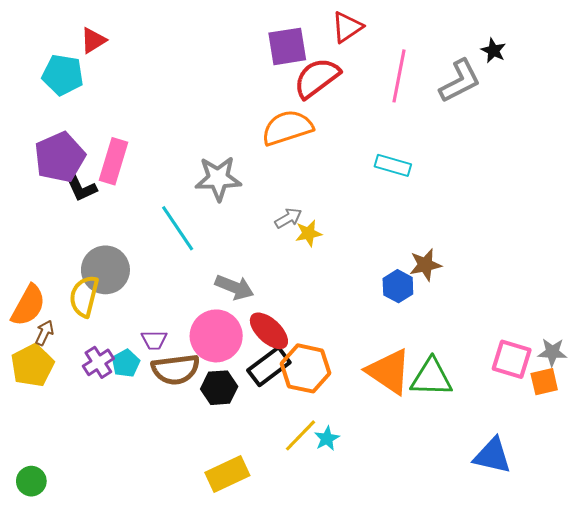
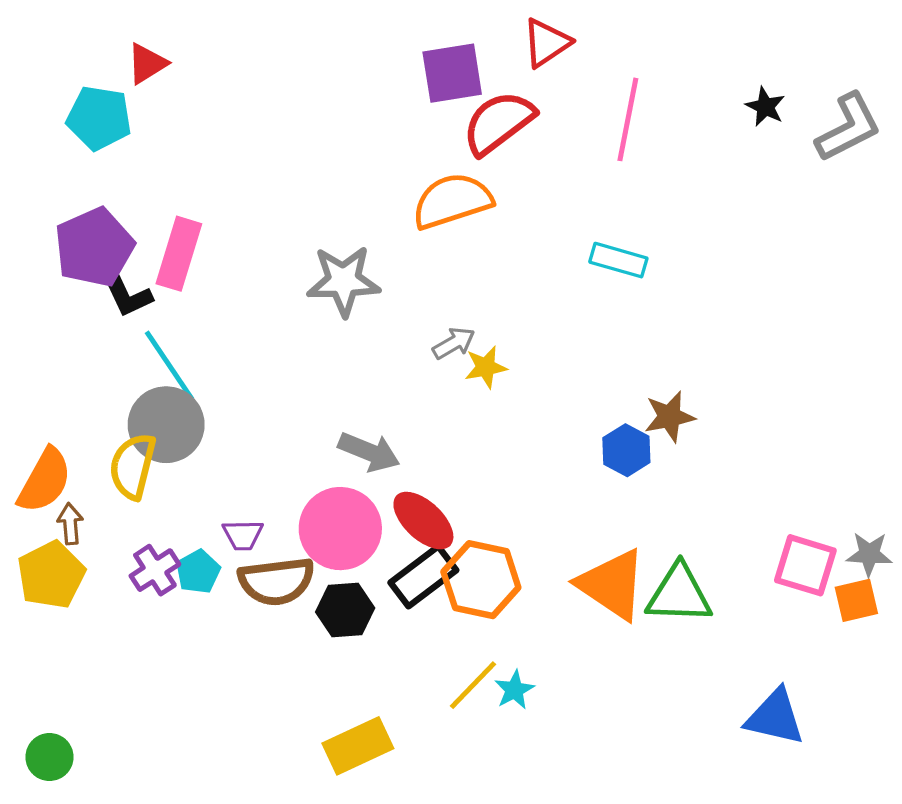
black star: (493, 51) -> (765, 107), moved
gray L-shape: (460, 81) -> (848, 127), moved
cyan line: (178, 228) -> (169, 366), moved
brown arrow: (45, 333) -> (70, 524), turned -30

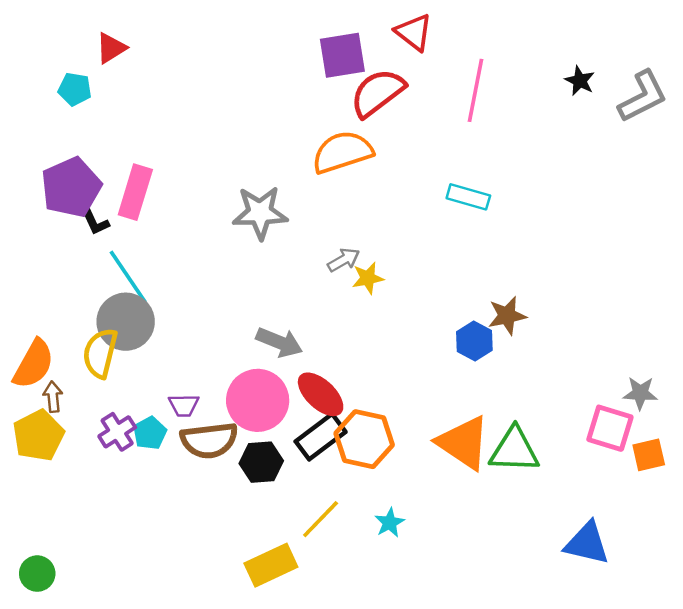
red triangle: (546, 43) -> (414, 32), turned -48
cyan pentagon: (99, 118) -> (75, 89), size x0.7
black L-shape: (126, 294) -> (95, 222), size x0.7
gray star: (869, 554) -> (640, 393), moved
yellow line: (473, 685) -> (321, 519), moved

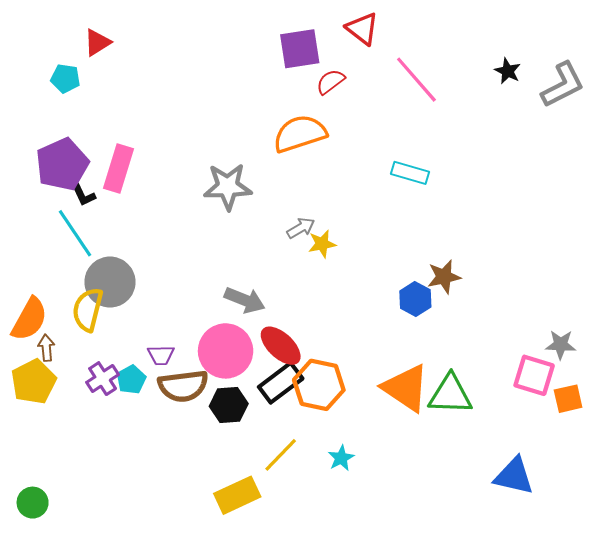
pink line: (476, 90) -> (416, 80), turned -52
red semicircle: (377, 93) -> (331, 82), size x0.6
cyan line: (128, 277) -> (75, 233), moved

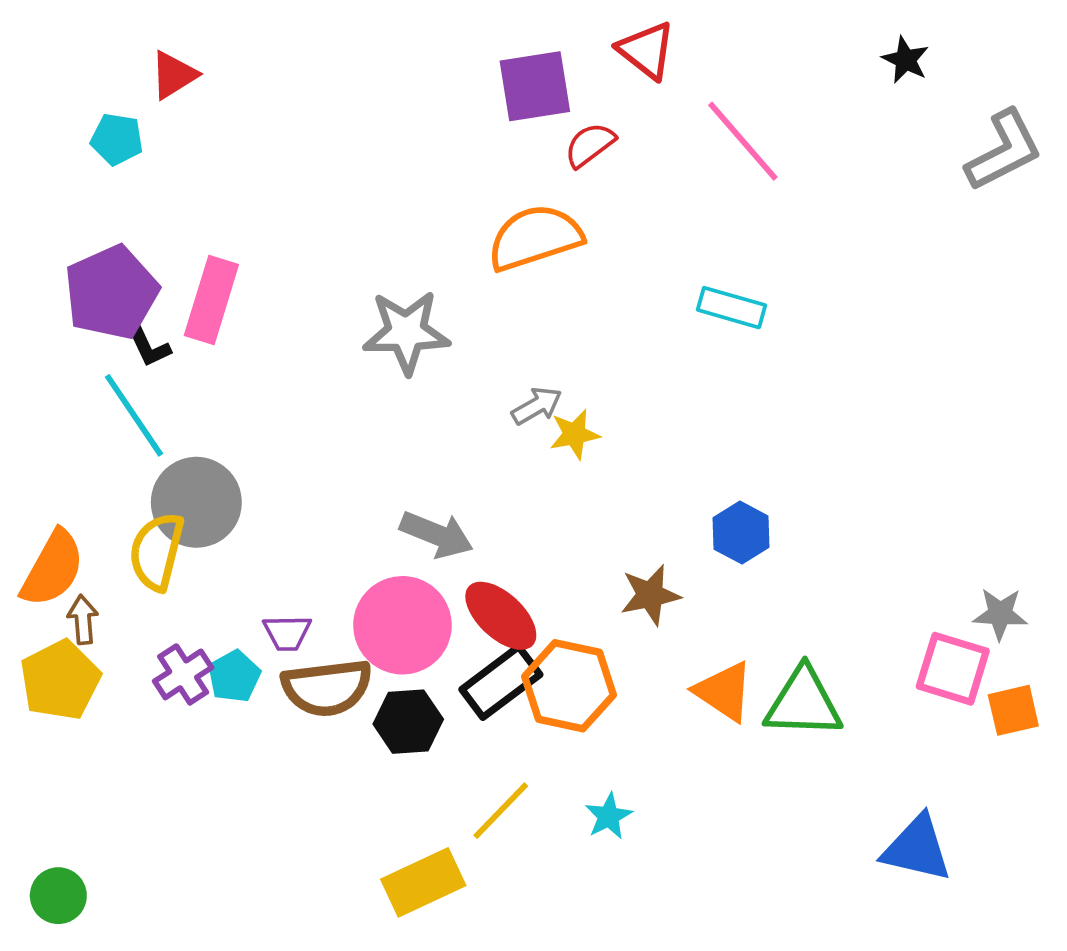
black star: (508, 71) -> (906, 60), moved
brown star: (444, 277) -> (650, 595), moved
orange triangle: (406, 388) -> (724, 691), size x0.7

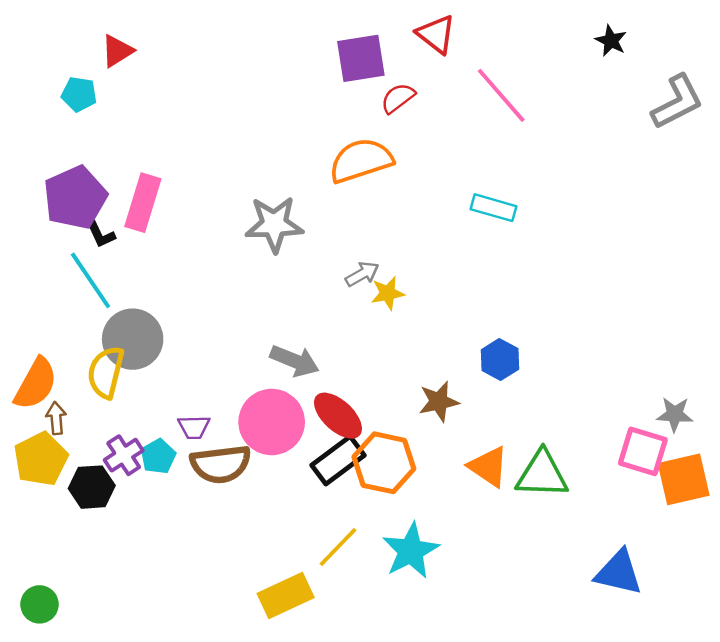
orange square: (1013, 710) -> (684, 479), size x1.5
black hexagon: (408, 722) -> (92, 487), moved
cyan star: (609, 816) -> (411, 551), size x1.8

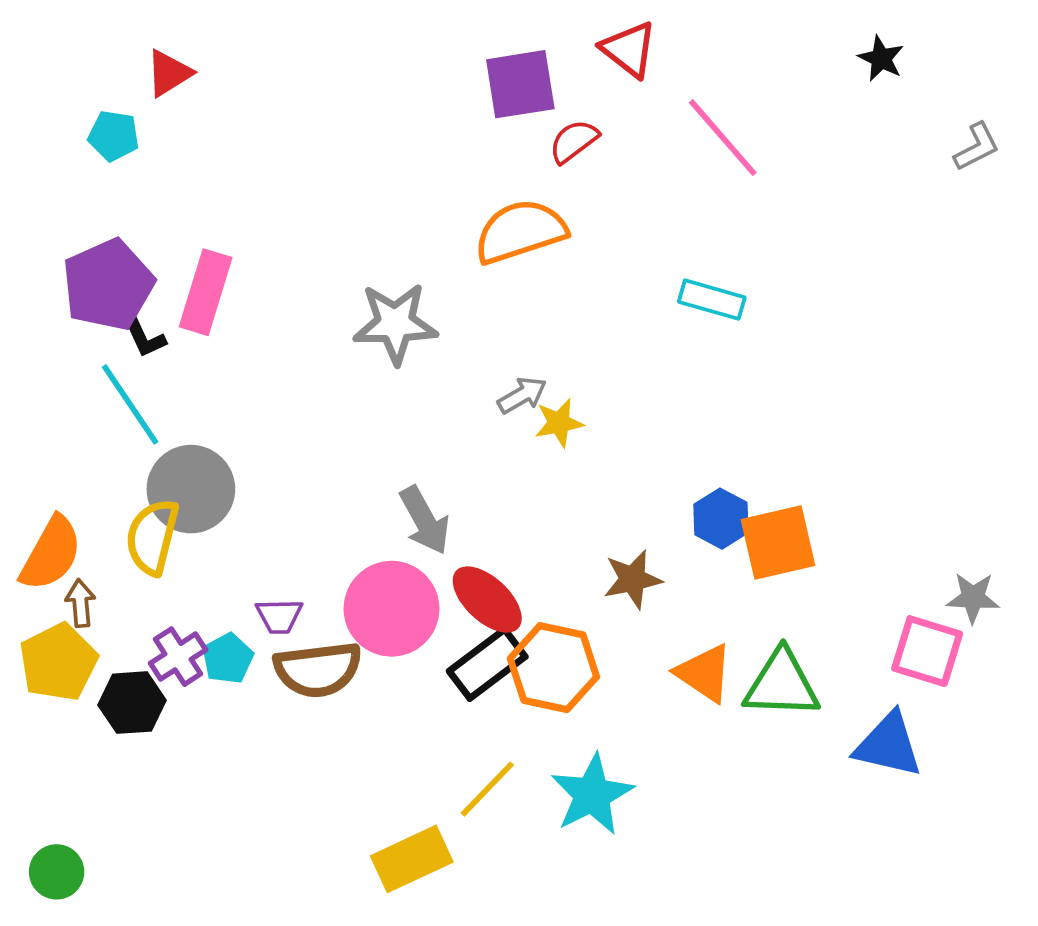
gray L-shape: (677, 102) -> (977, 147), size x0.6
gray arrow: (295, 361) -> (425, 520), turned 39
orange square: (684, 479) -> (778, 542), moved
blue triangle: (619, 573) -> (888, 745), moved

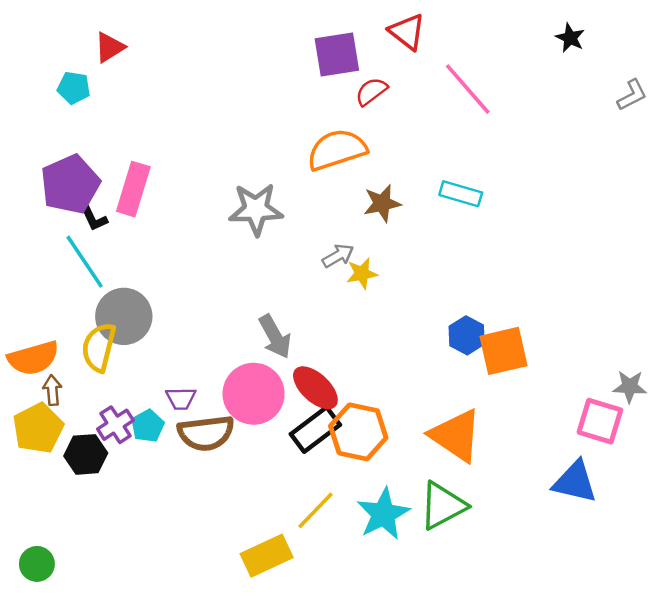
orange semicircle: (51, 554) -> (33, 358), turned 45
brown star: (633, 579) -> (382, 203), moved
orange triangle: (704, 673) -> (456, 435), size x1.4
green triangle: (782, 684) -> (443, 506), moved, turned -30

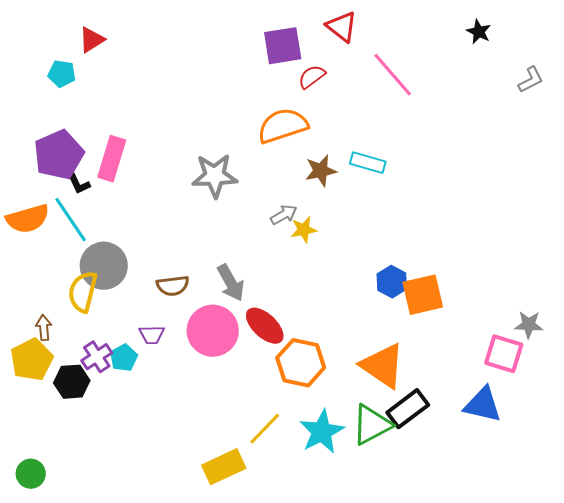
cyan rectangle: (461, 194) -> (368, 163), moved
orange semicircle: (33, 358) -> (28, 219), moved
black rectangle: (315, 429) -> (408, 409), moved
brown semicircle: (206, 433) -> (173, 286), moved, size x0.7

